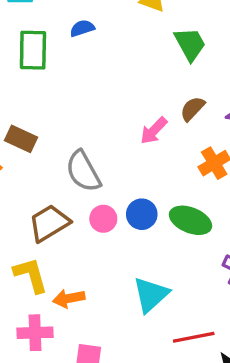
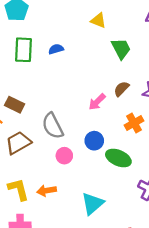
blue semicircle: (82, 28) -> (56, 49), moved
blue circle: (142, 214) -> (94, 141), moved
brown trapezoid: (49, 223) -> (18, 143), moved
orange arrow: (69, 298) -> (47, 191), moved

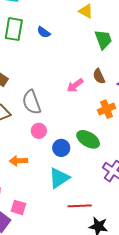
blue semicircle: (56, 49) -> (44, 32), turned -136
brown semicircle: (121, 89) -> (99, 76), turned -77
blue circle: (94, 141) -> (61, 148), moved

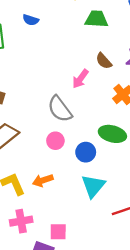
blue semicircle: (44, 32) -> (31, 20), moved
green trapezoid: (103, 39) -> (96, 19), turned -50
gray semicircle: (32, 102) -> (60, 109), moved

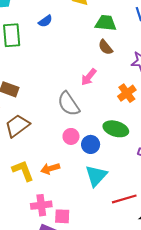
blue semicircle: (31, 20) -> (45, 21), turned -56
brown semicircle: (104, 61) -> (105, 47), moved
pink circle: (55, 141) -> (71, 136), moved
pink cross: (21, 221) -> (41, 205), moved

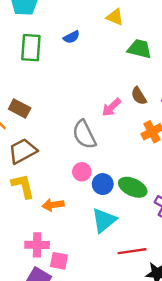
brown semicircle: (105, 47) -> (139, 96), moved
green ellipse: (116, 129) -> (133, 187), moved
yellow L-shape: (23, 171) -> (23, 186), moved

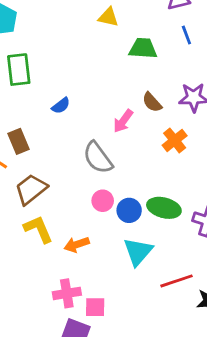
blue semicircle: (71, 37) -> (61, 106), moved
brown rectangle: (20, 108) -> (19, 141), turned 50

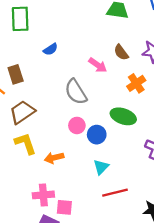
pink arrow: (123, 121) -> (98, 65), turned -96
green ellipse: (164, 208) -> (123, 116), moved
cyan triangle: (138, 252) -> (101, 167), size x0.7
red line: (177, 281) -> (115, 193), moved

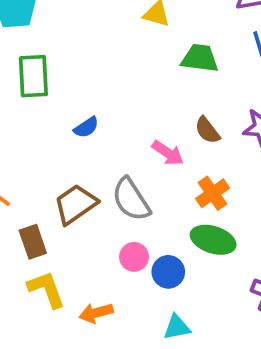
brown rectangle: (16, 74) -> (33, 242), moved
orange cross: (136, 83) -> (213, 193), moved
brown trapezoid: (22, 112) -> (75, 204), moved
cyan triangle: (101, 167) -> (177, 327), turned 35

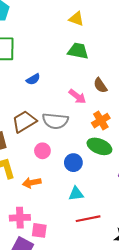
green trapezoid: (200, 58) -> (78, 51), moved
gray semicircle: (131, 199) -> (55, 121), turned -55
pink circle: (134, 257) -> (42, 151), moved

